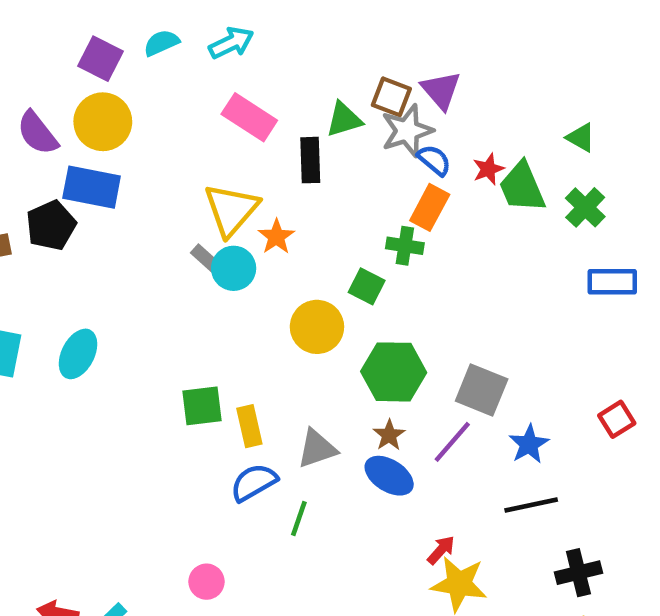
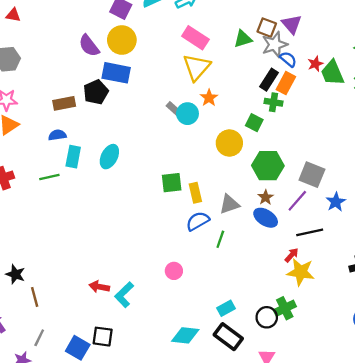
black rectangle: (310, 160) -> (269, 80), moved, turned 35
yellow triangle: (231, 210) -> (197, 67), moved
black line: (531, 505) -> (310, 232), moved

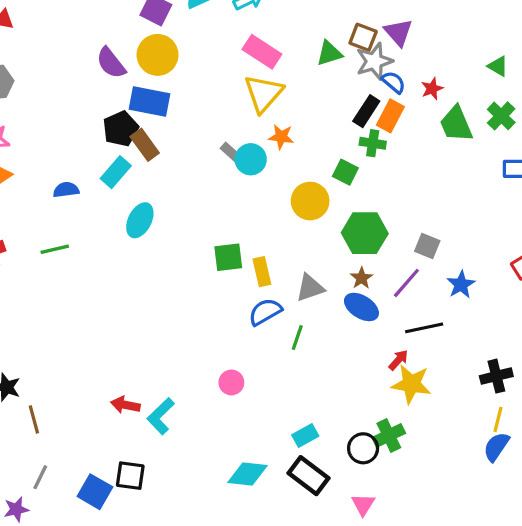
green trapezoid: (332, 73) -> (456, 124), moved
orange star: (209, 98) -> (281, 137), turned -30
brown rectangle: (64, 103) -> (145, 145), moved, turned 65
cyan rectangle: (73, 157) -> (116, 172), moved, turned 30
gray square: (312, 175) -> (427, 246), size x0.7

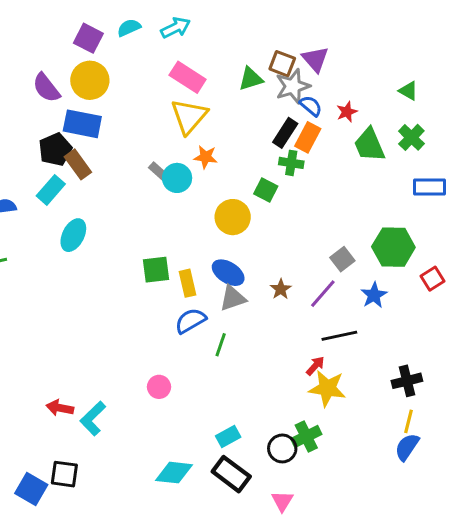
green hexagon: (365, 233) -> (393, 247), moved
gray square: (427, 246) -> (342, 259), turned 30
blue ellipse: (361, 307) -> (228, 273), moved

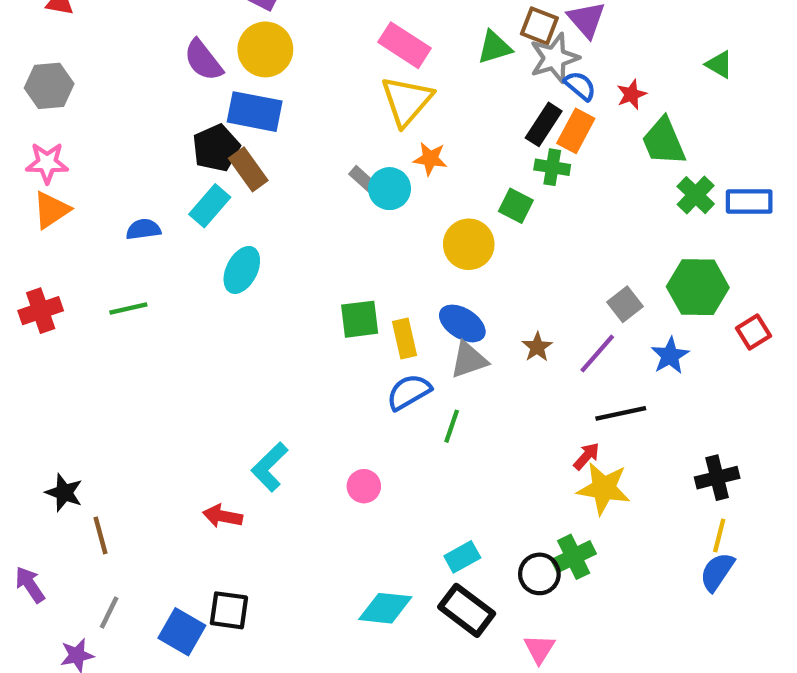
green cross: (411, 137) -> (696, 195), moved
cyan L-shape: (93, 418) -> (270, 467), moved

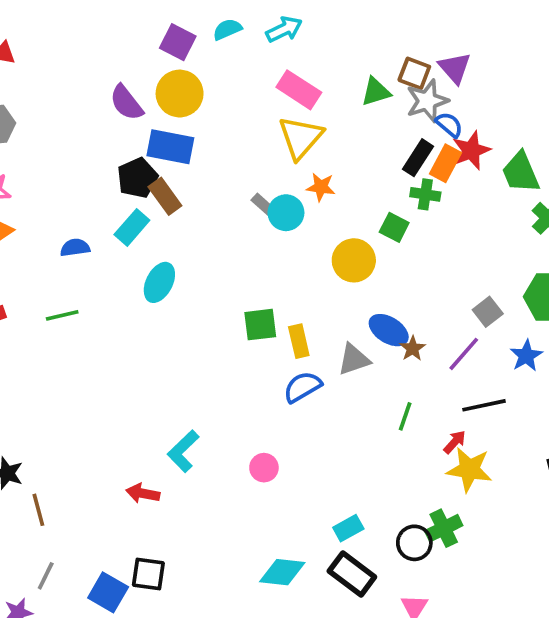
red star: (631, 94) -> (471, 150), moved, size x1.5
blue ellipse: (462, 323) -> (389, 330), moved
green line: (452, 426) -> (405, 416), moved

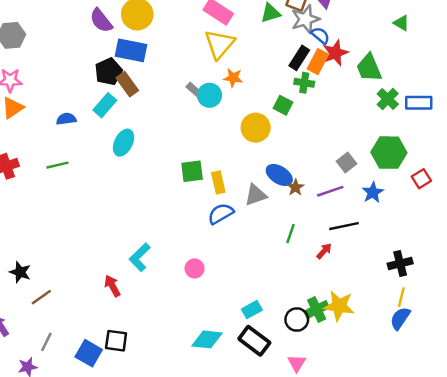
purple line: (464, 354) -> (330, 191), turned 30
yellow star: (469, 469) -> (339, 306), moved
red arrow: (143, 493) -> (112, 286), turned 50
brown line: (38, 510) -> (41, 297), turned 70

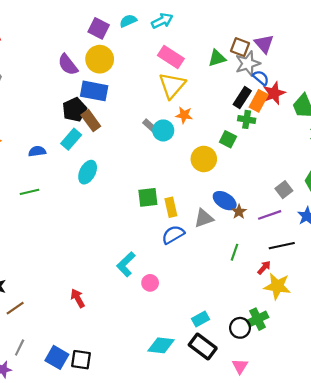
cyan L-shape: (140, 257) -> (126, 264), moved
yellow star: (339, 306) -> (277, 286), moved
black square: (116, 341) -> (81, 360), moved

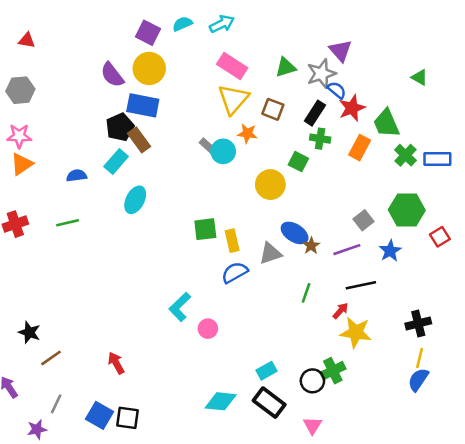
brown square: (240, 47) -> (273, 109), moved
orange rectangle: (259, 101) -> (360, 148), moved
red arrow: (78, 298) -> (116, 363), moved

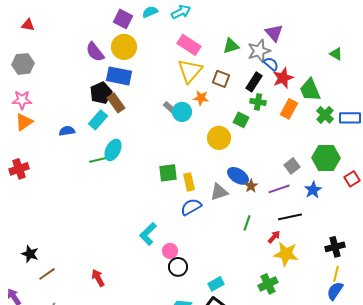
green line: (68, 223) -> (98, 160), moved
black circle: (312, 381) -> (178, 267), moved

